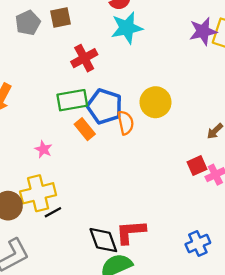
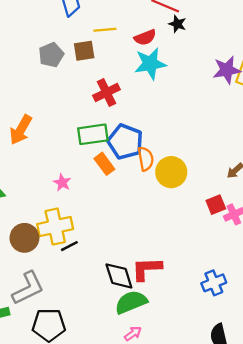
yellow circle: (155, 102) -> (171, 172), moved

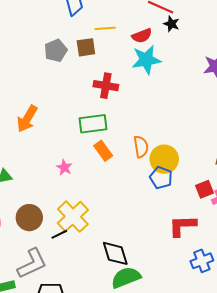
red cross: (106, 93) -> (106, 86), turned 35
blue pentagon: (125, 142) -> (161, 178), moved, size x0.7
yellow cross: (55, 227) -> (73, 217), moved, turned -32
black line: (69, 246) -> (59, 234), moved
red L-shape: (147, 269) -> (182, 226), moved

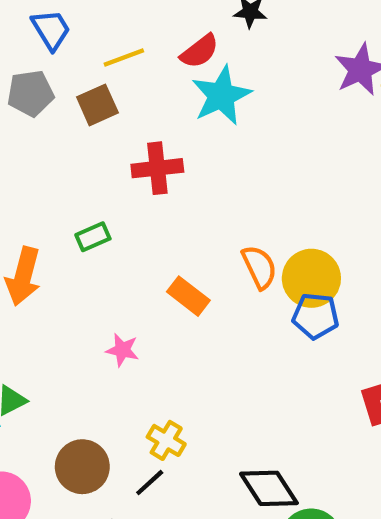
gray pentagon: (56, 51) -> (30, 93), moved, turned 30
green rectangle: (93, 124) -> (93, 237), moved, size x0.6
yellow cross: (73, 217) -> (166, 440), size x0.6

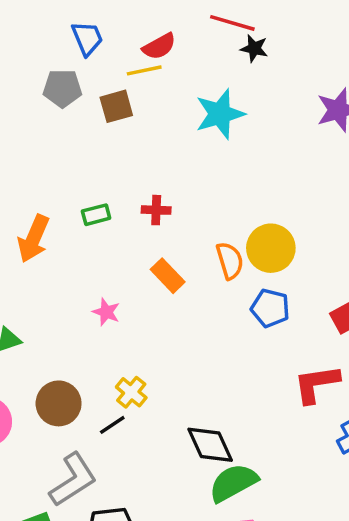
red semicircle: (200, 51) -> (159, 46), moved
red cross: (157, 168) -> (156, 210), moved, size x0.7
yellow circle: (311, 278) -> (271, 248), moved

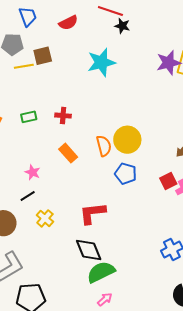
yellow line: (144, 70) -> (24, 66), moved
red L-shape: (317, 384) -> (92, 213), moved
black line: (112, 425) -> (28, 196), moved

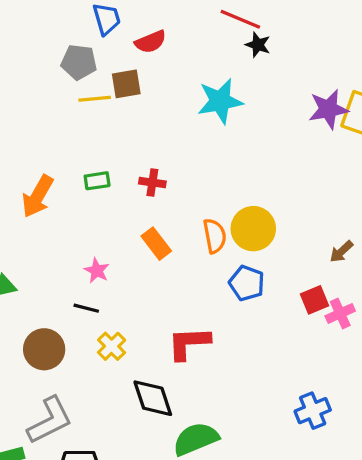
red semicircle: (68, 23) -> (151, 42), moved
black line: (28, 196) -> (86, 308), turned 42
black diamond: (89, 250) -> (153, 398), moved

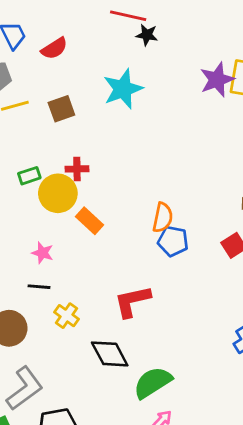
brown square: (126, 84) -> (61, 109), moved
yellow circle: (253, 229) -> (58, 193), moved
orange semicircle: (215, 236) -> (163, 218), moved, turned 32

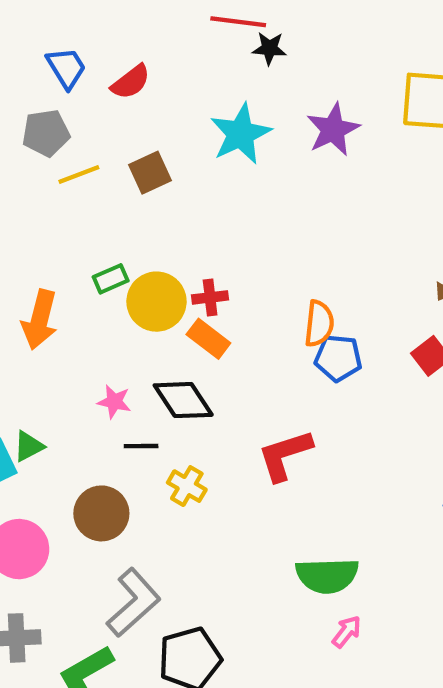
purple star: (217, 80) -> (333, 130), moved
red cross: (77, 169) -> (210, 297), moved
pink star: (42, 253) -> (114, 402), moved
black diamond: (110, 354) -> (183, 400), moved
green semicircle: (153, 382) -> (327, 576), turned -144

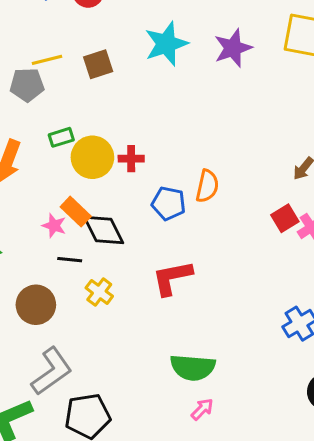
gray pentagon: (46, 133) -> (27, 85), moved
orange rectangle: (208, 339) -> (76, 212), moved
blue pentagon: (338, 358) -> (169, 203), moved

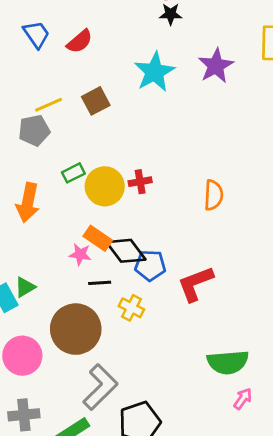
blue pentagon: (169, 203) -> (150, 265), moved
brown circle: (36, 305) -> (76, 329), size x1.4

